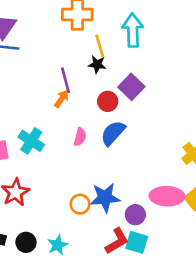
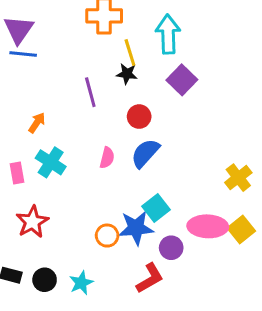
purple square: (131, 87) -> (182, 80), moved
orange arrow: (62, 99) -> (37, 123), moved
cyan square: (137, 242) -> (156, 208), moved, turned 35

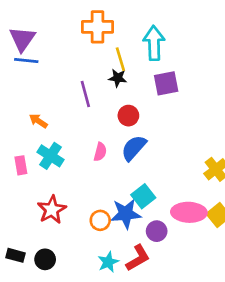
purple square: (182, 80) -> (166, 83), turned 35
orange arrow: (37, 123) -> (38, 121), turned -90
red star: (32, 222) -> (52, 210), moved
cyan star: (81, 283) -> (108, 262), moved

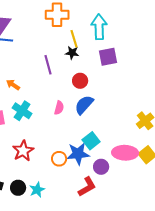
cyan star: (108, 262) -> (37, 190), moved

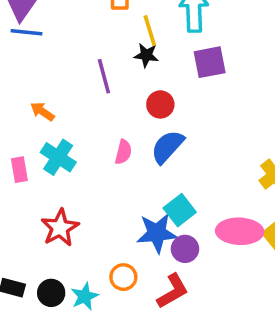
orange circle: (59, 159) -> (123, 277), moved
purple circle: (101, 167) -> (185, 249), moved

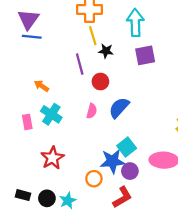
yellow line: (150, 30) -> (93, 36), moved
red circle: (160, 104) -> (100, 82), moved
orange circle: (123, 277) -> (94, 179), moved

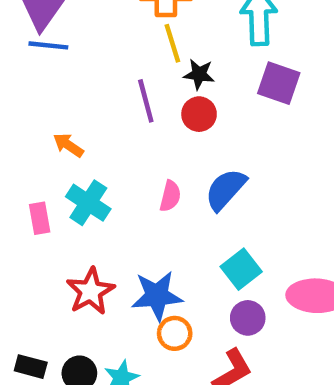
purple square: (145, 55) -> (279, 83), turned 30
red circle: (100, 82) -> (199, 114), moved
blue star: (112, 161) -> (157, 296), moved

